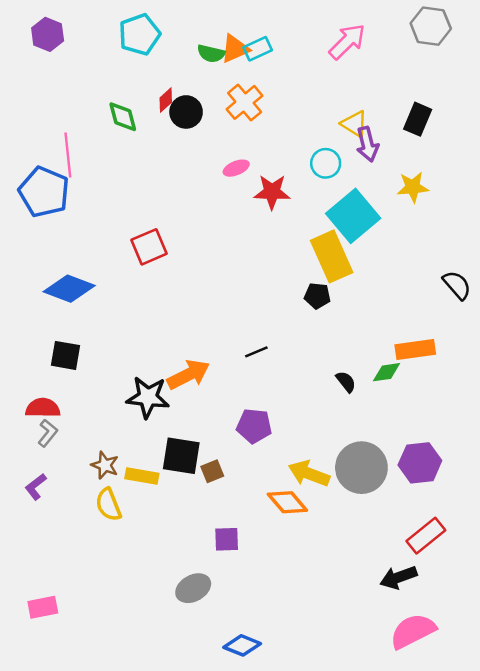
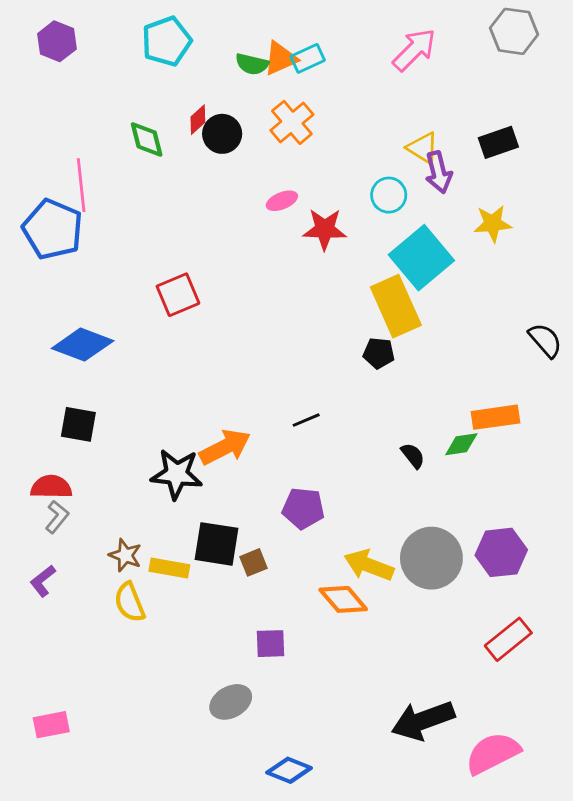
black rectangle: (418, 119) -> (498, 142), turned 48
black arrow: (398, 577) -> (423, 720), moved, size x1.4

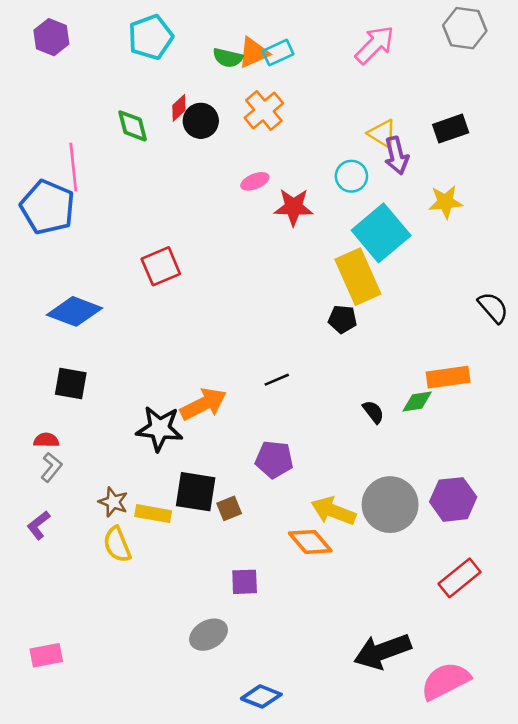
red semicircle: (51, 487) -> (46, 440), size x0.7

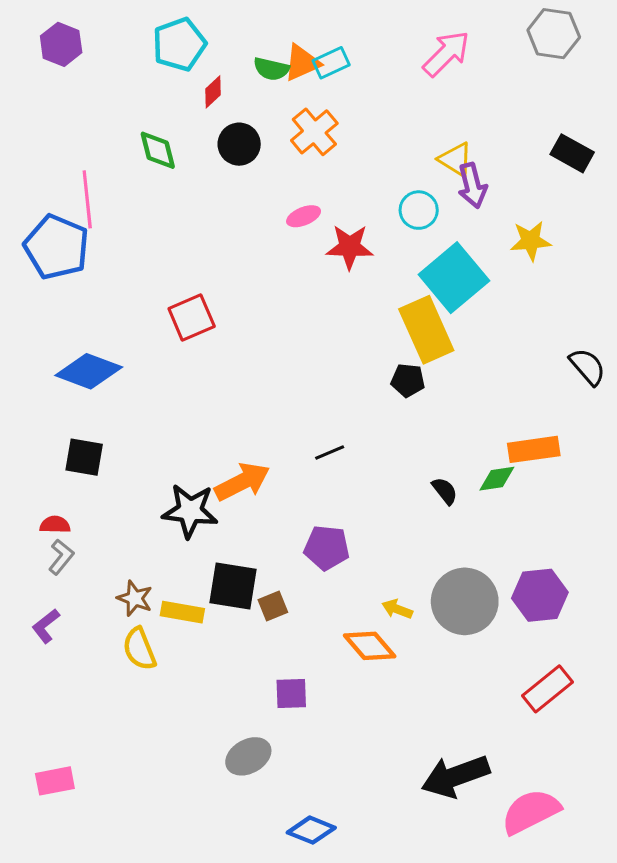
red diamond: (179, 108) -> (213, 92), moved
black rectangle: (451, 129) -> (572, 153), moved, turned 48
yellow arrow: (333, 511) -> (397, 609), size x0.6

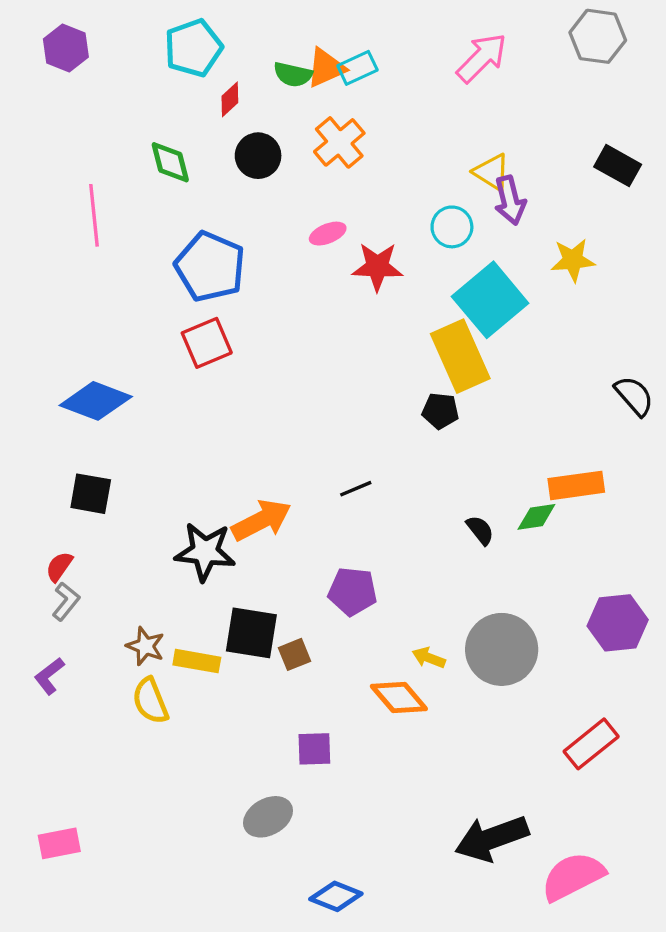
blue pentagon: (57, 247) -> (210, 267), moved
red semicircle: (55, 525) -> (59, 567), turned -56
purple hexagon: (540, 595) -> (618, 623), moved

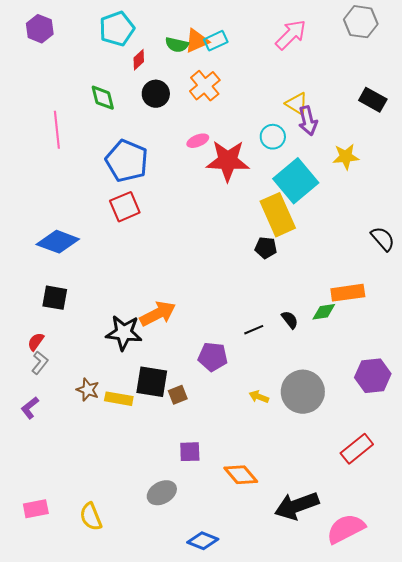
red star: (377, 267) -> (228, 161), size x1.4
black line: (356, 489) -> (254, 330), moved
orange diamond: (399, 697) -> (241, 475), moved
yellow semicircle: (150, 701) -> (91, 517), moved

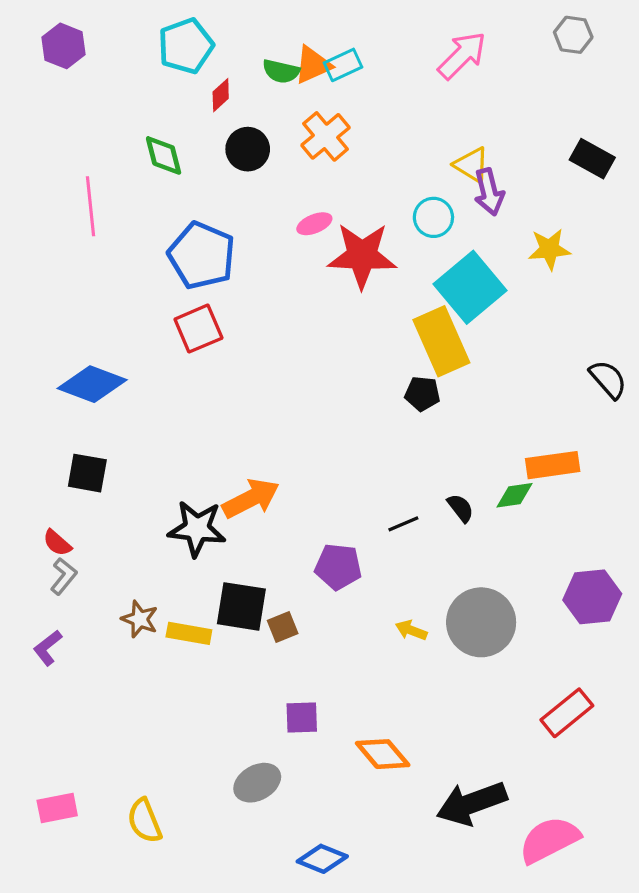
gray hexagon: (361, 22) -> (573, 35), size x0.7
red semicircle: (36, 342) -> (57, 543), turned -84

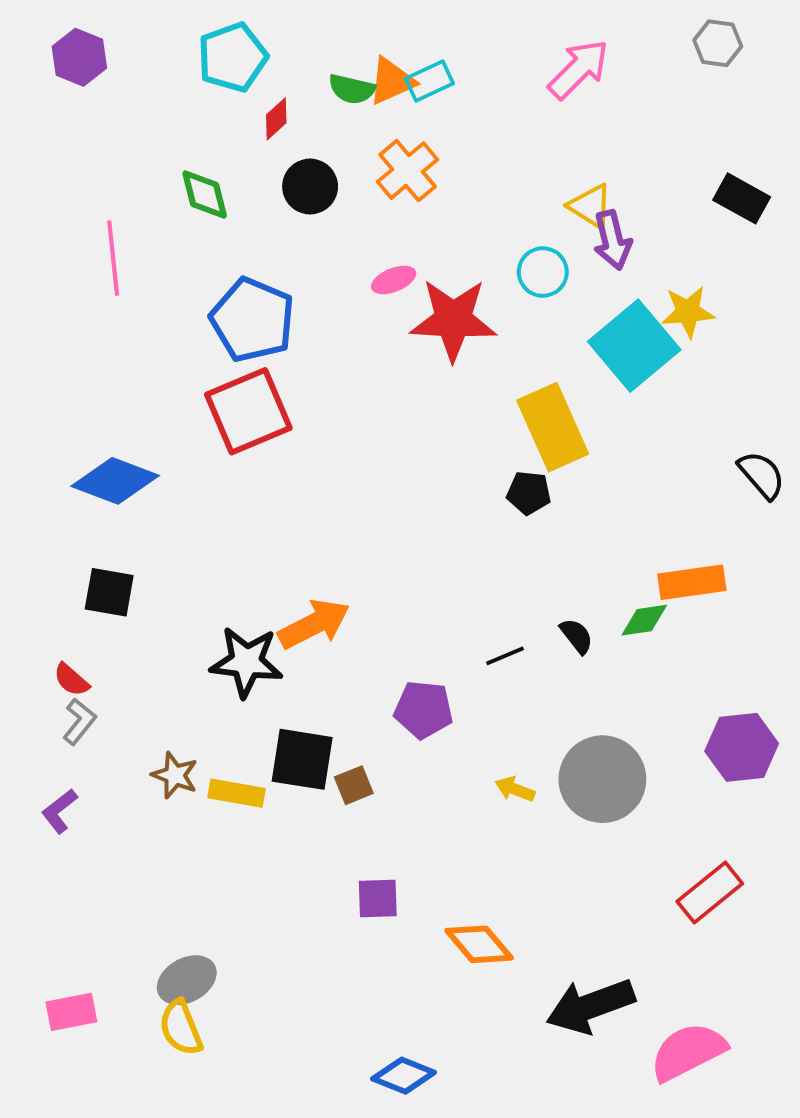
cyan square: (470, 287) -> (634, 346), moved
red square: (198, 329) -> (248, 411), size x1.4
gray ellipse: (257, 783) -> (187, 980), moved

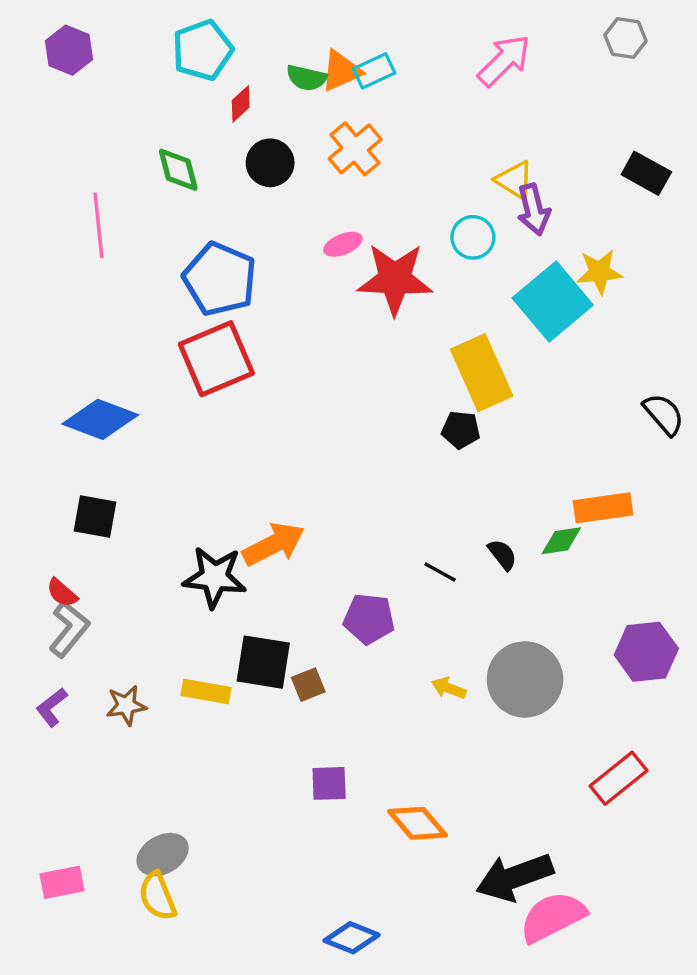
black line: (505, 656) -> (440, 572), turned 52
gray L-shape: (79, 722) -> (69, 629), size x1.4
brown star: (175, 775) -> (126, 705), moved, turned -30
pink semicircle: (688, 1052) -> (553, 917), moved

